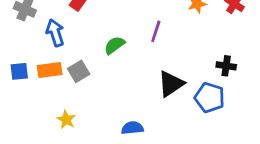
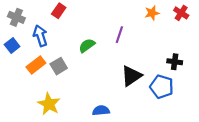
orange rectangle: (50, 70) -> (36, 65), turned -30
blue square: (19, 71) -> (12, 45), moved, turned -32
yellow star: (66, 120) -> (49, 104), size x1.5

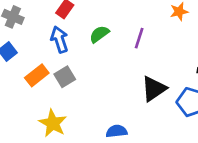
blue arrow: (40, 36) -> (59, 40), moved
green semicircle: (87, 45) -> (99, 34), moved

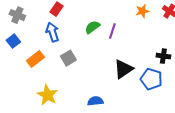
green semicircle: (99, 34) -> (92, 27), moved
gray square: (65, 77) -> (68, 58), moved

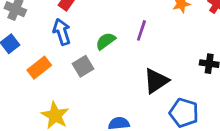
green semicircle: (92, 27) -> (106, 41), moved
blue pentagon: (151, 79) -> (184, 113), moved

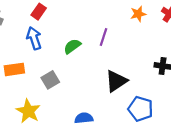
gray square: (83, 66) -> (50, 80), moved
orange rectangle: (39, 68) -> (14, 69), turned 30

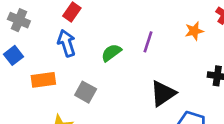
orange star: (138, 14) -> (194, 31), moved
gray square: (50, 80) -> (86, 92), turned -30

